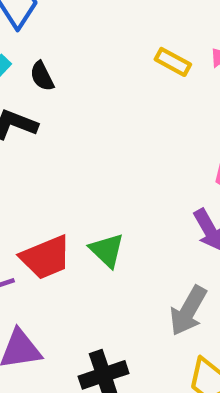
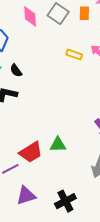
green triangle: (107, 250) -> (58, 145), turned -36

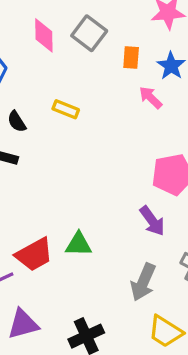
orange rectangle: (84, 13) -> (131, 58), moved
yellow rectangle: (74, 55) -> (66, 109), moved

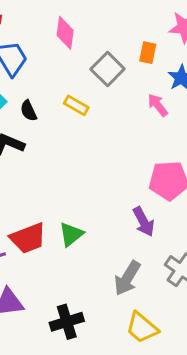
gray square: (89, 33) -> (108, 69), moved
orange rectangle: (131, 58) -> (148, 53), moved
green triangle: (79, 244) -> (71, 234), turned -48

